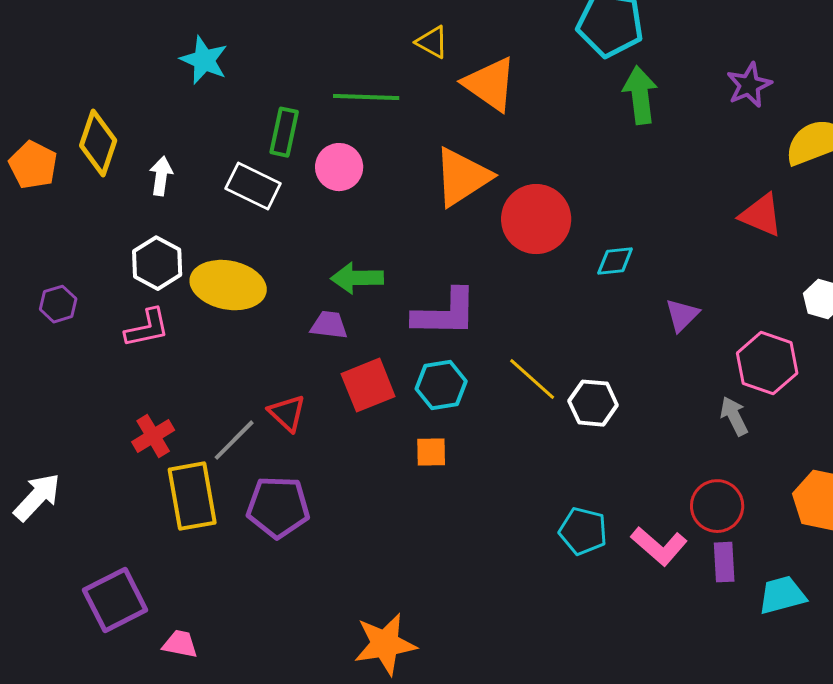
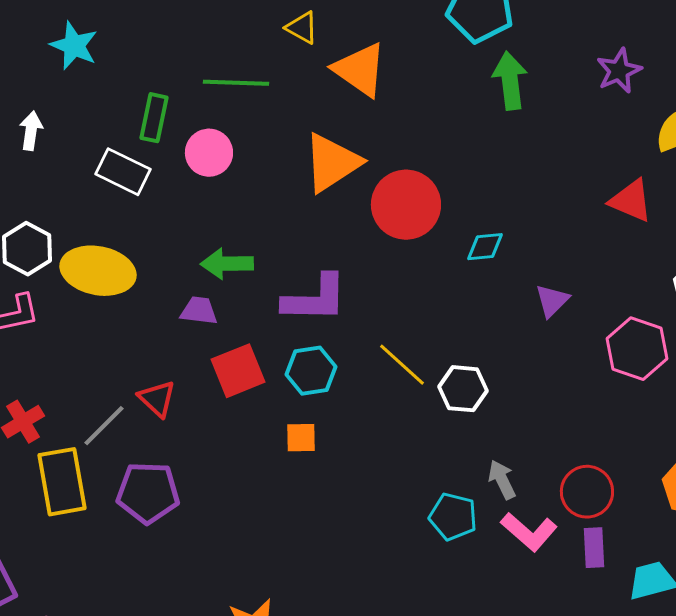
white arrow: (161, 176) -> (31, 131), moved
gray arrow: (734, 416) -> (502, 480), moved

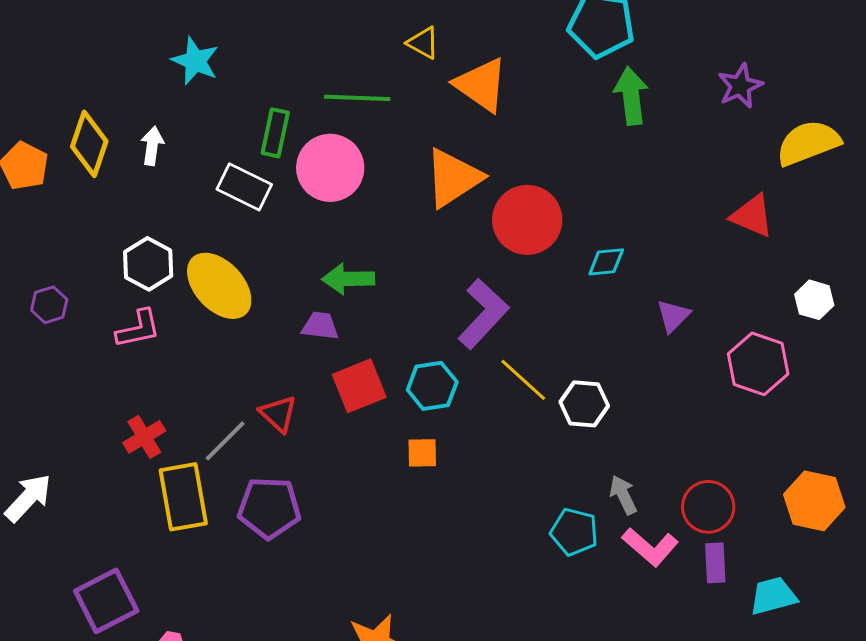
pink circle: (209, 153) -> (330, 168), size x1.4
yellow ellipse: (98, 271) -> (219, 286), turned 36
purple L-shape: (315, 299) -> (483, 314), moved, turned -48

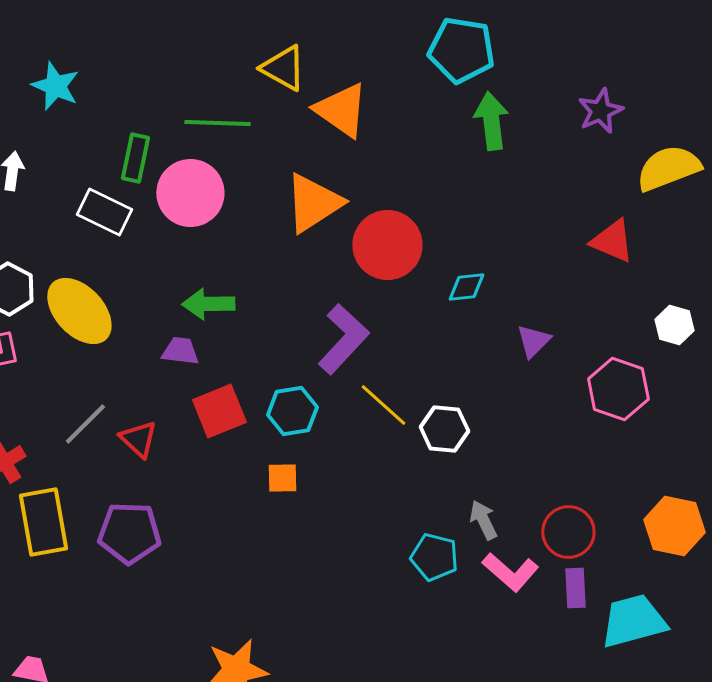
yellow triangle: (423, 43) -> (283, 68), size x1.4
gray line: (225, 441) -> (85, 424), moved
cyan trapezoid: (773, 596) -> (633, 621), size x1.4

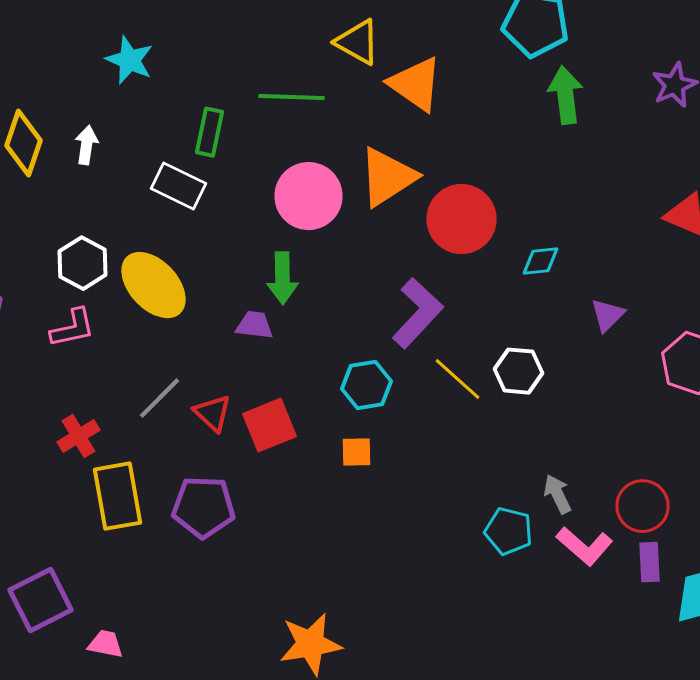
pink circle: (190, 193) -> (308, 196), moved
green arrow: (208, 304) -> (282, 278), turned -90
red square: (219, 411) -> (270, 425), moved
white hexagon: (444, 429) -> (518, 371), moved

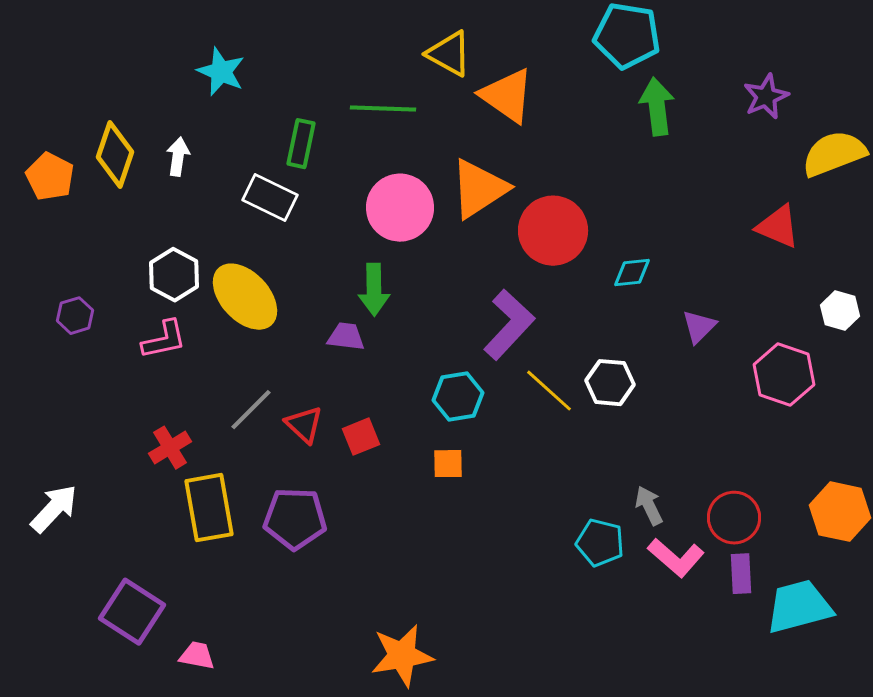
red square: (270, 425) -> (361, 437), size x0.7
purple square: (40, 600) -> (132, 612), turned -30

